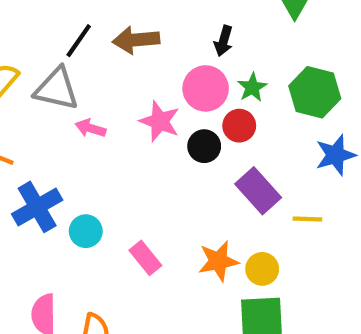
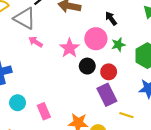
black arrow: (223, 41) -> (111, 18), turned 112
red circle: (239, 126) -> (109, 72), moved
cyan circle: (86, 231) -> (18, 103), moved

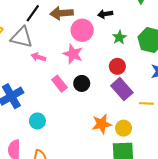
black arrow: (111, 18) -> (105, 14), turned -48
pink circle: (96, 39) -> (82, 30), moved
black circle: (87, 66) -> (82, 83), moved
pink rectangle: (44, 111) -> (59, 84), moved

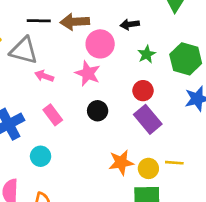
black line: (33, 13) -> (39, 21), turned 54
pink rectangle: (59, 84) -> (53, 115), moved
yellow line: (146, 103) -> (174, 163), moved

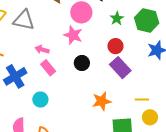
pink arrow: (44, 76) -> (42, 50), moved
yellow circle: (148, 168) -> (150, 117), moved

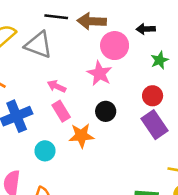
orange star: (102, 101) -> (81, 136), moved

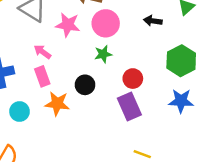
black arrow: (146, 29) -> (153, 21), moved
green star: (160, 60) -> (103, 54), moved
pink star: (100, 73) -> (68, 25), moved, turned -30

